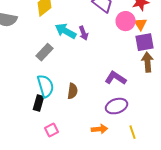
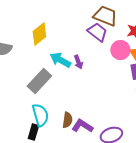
gray rectangle: (45, 52) -> (39, 81), size x1.4
purple L-shape: (116, 78) -> (82, 126), moved

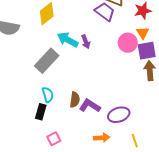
pink circle: (120, 50) -> (128, 43), moved
cyan semicircle: (40, 115) -> (48, 95), size x0.7

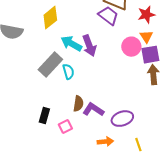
purple arrow: (86, 42) -> (89, 46), size x1.5
cyan semicircle: (48, 95) -> (68, 72), moved
pink square: (54, 139) -> (65, 127), moved

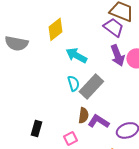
purple arrow: (89, 46) -> (117, 55), moved
gray rectangle: (50, 65) -> (91, 86), moved
black rectangle: (44, 116) -> (36, 128), moved

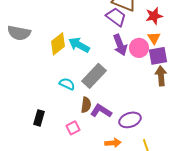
yellow diamond: (55, 29) -> (58, 44), moved
cyan semicircle: (73, 83) -> (67, 84), moved, turned -49

